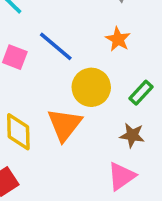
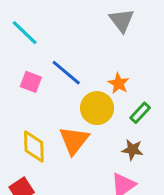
orange star: (118, 39) -> (119, 83), moved

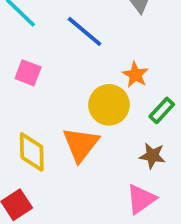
blue line: (66, 73) -> (85, 31), moved

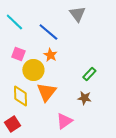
orange star: (135, 75) -> (50, 55), moved
yellow circle: (109, 105) -> (33, 70), moved
pink triangle: (141, 199) -> (64, 121), moved

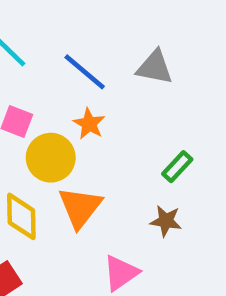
gray triangle: (77, 14) -> (155, 67), moved, turned -42

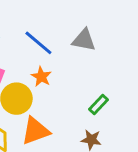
orange triangle: (80, 207) -> (35, 131), turned 32

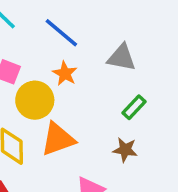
gray triangle: (84, 40) -> (122, 58), moved

